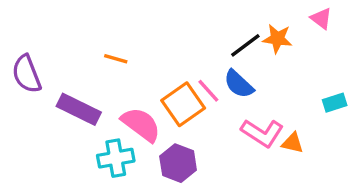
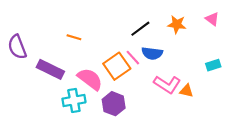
pink triangle: (321, 18) -> (212, 19), moved
black line: (245, 45) -> (140, 29), moved
blue semicircle: (239, 84) -> (152, 53), turned -36

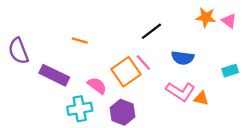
orange star: (177, 24) -> (206, 17), moved
blue semicircle: (152, 53) -> (183, 58), moved
pink semicircle: (90, 79) -> (97, 86), size x0.7

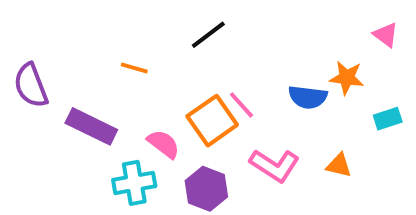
orange star: (206, 17) -> (347, 78), moved
black line: (151, 31) -> (208, 35), moved
pink L-shape: (180, 91) -> (275, 165), moved

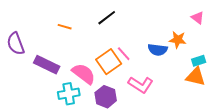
orange line: (134, 68) -> (65, 27), moved
pink semicircle: (163, 144) -> (84, 74), size x1.4
orange triangle: (339, 165) -> (196, 77), moved, size x1.5

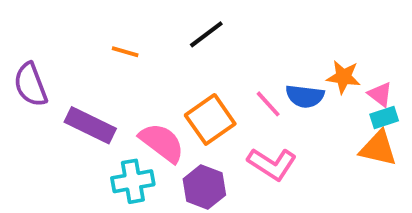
pink triangle: (198, 18) -> (380, 94), moved
pink line: (124, 54) -> (268, 104), moved

